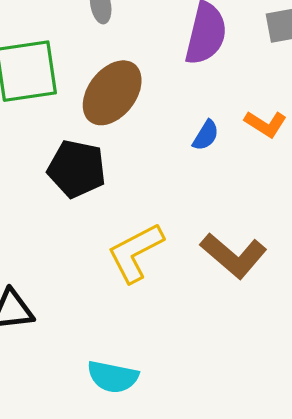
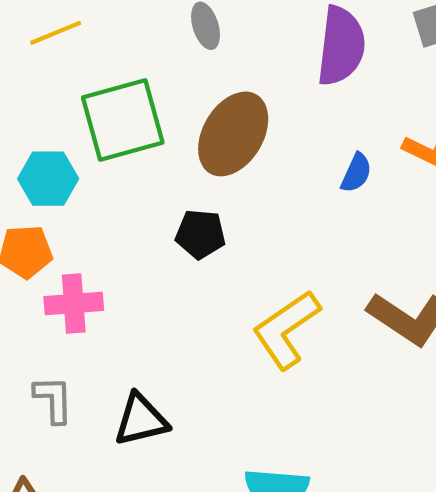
black pentagon: (77, 169) -> (200, 234), size x0.7

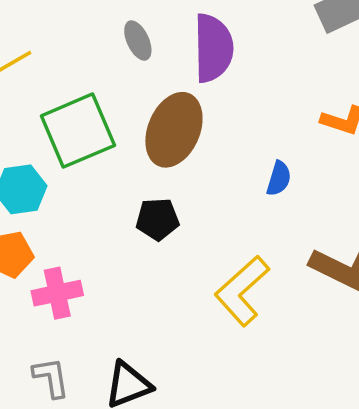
purple semicircle: (341, 46) -> (213, 48), moved
blue semicircle: (356, 173) -> (279, 179), moved

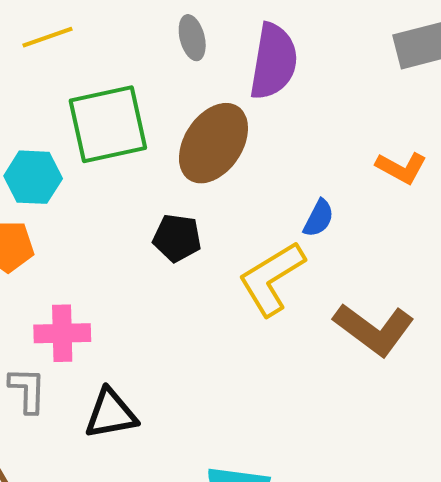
yellow L-shape: (242, 291) -> (272, 278), moved
pink cross: (57, 293) -> (62, 333), moved

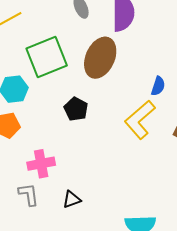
black pentagon: (177, 238) -> (76, 109), moved, turned 30
black triangle: (111, 414) -> (72, 199), size x0.7

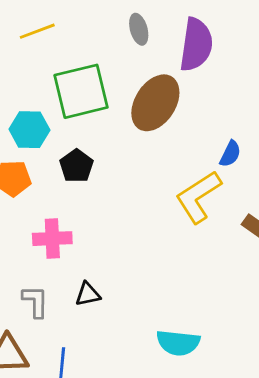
black pentagon: (76, 109) -> (77, 166), moved
gray L-shape: (29, 194) -> (35, 301), moved

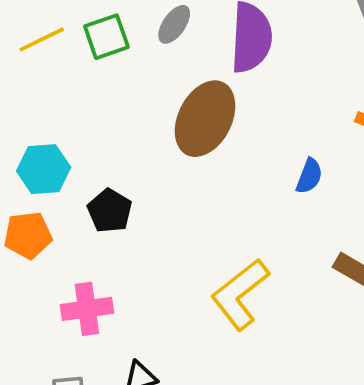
gray ellipse: (139, 29) -> (174, 24), turned 56
green square: (81, 91) -> (106, 37), moved, size x0.6
yellow L-shape: (198, 197) -> (240, 294), moved

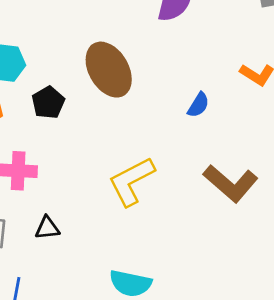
brown ellipse: (205, 119) -> (109, 70), moved, turned -68

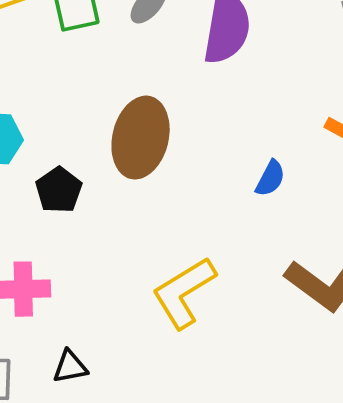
brown ellipse: (109, 70) -> (141, 138), turned 48

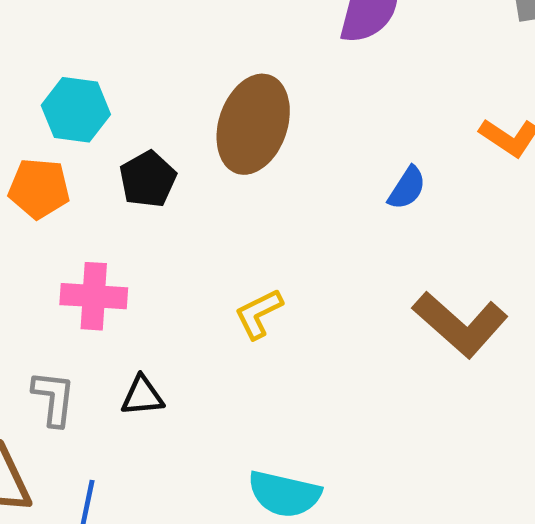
yellow L-shape: (184, 293) -> (259, 314), moved, size x0.6

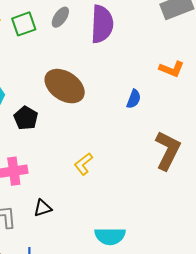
brown ellipse: (253, 124) -> (65, 86), turned -63
brown L-shape: (460, 324) -> (168, 151), turned -93

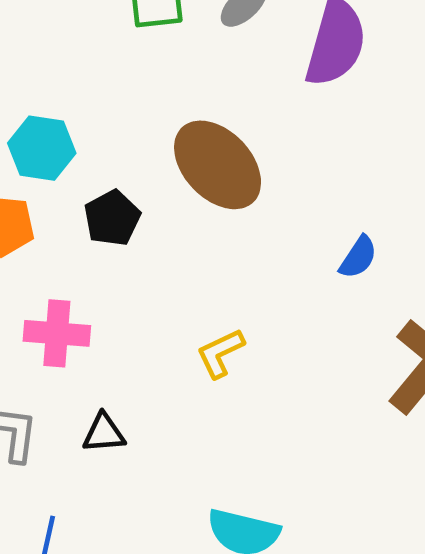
blue semicircle: (134, 99) -> (358, 257), moved

